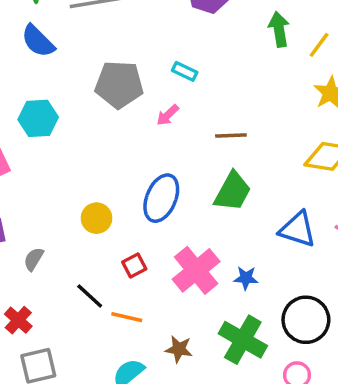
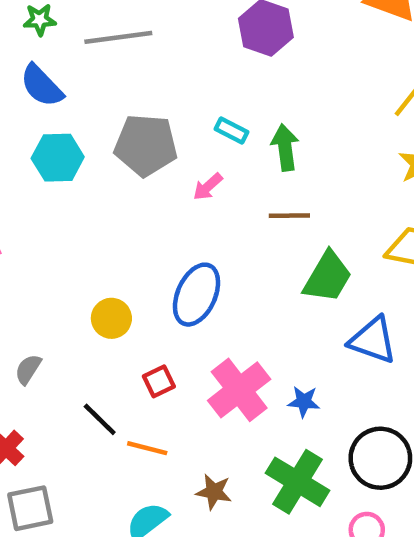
green arrow: (279, 29) -> (285, 147), moved
cyan hexagon: (38, 118) -> (58, 158), moved
green trapezoid: (233, 191) -> (328, 277), moved

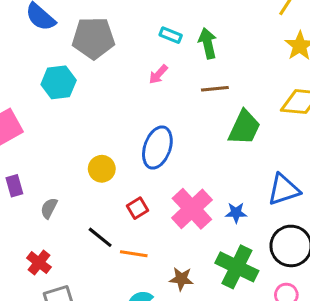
gray pentagon: (146, 145) -> (93, 38), moved
cyan hexagon: (58, 158) -> (59, 82), moved
blue triangle: (373, 340) -> (284, 190), moved, turned -32

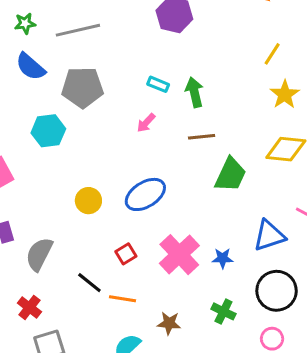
blue ellipse: (157, 148) -> (145, 194), turned 39
yellow circle: (102, 169) -> (88, 201), moved
gray semicircle: (49, 208) -> (39, 254), size x1.6
green cross: (237, 267) -> (223, 311), size x0.6

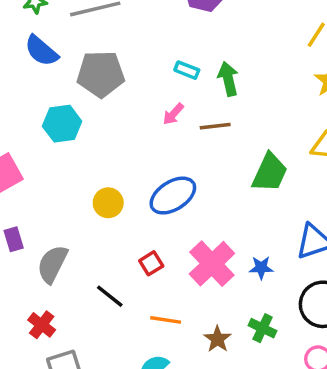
brown line: (202, 137) -> (215, 126), moved
orange line: (122, 299) -> (166, 320), moved
brown star: (169, 323) -> (217, 339), moved, turned 30

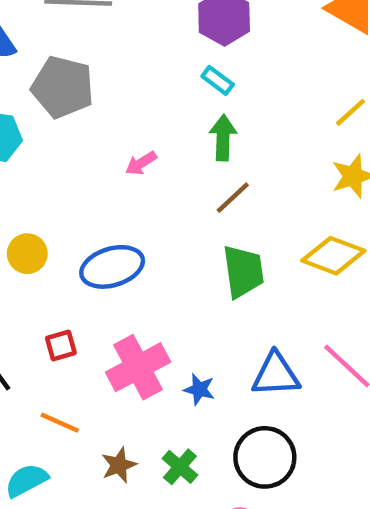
cyan rectangle: (187, 70) -> (218, 80), moved
brown line: (215, 126) -> (233, 198), moved, turned -52
green trapezoid: (270, 173) -> (243, 271), turned -48

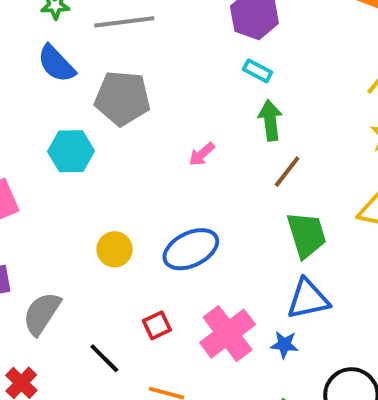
blue triangle: (276, 375) -> (308, 299), moved

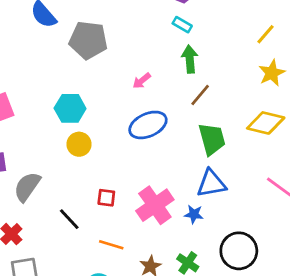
cyan hexagon: (71, 151) -> (70, 108), moved
blue ellipse: (191, 249) -> (148, 125), moved
red square: (157, 325) -> (106, 198), turned 30

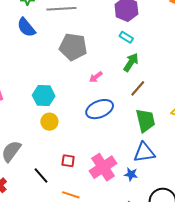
gray pentagon: (88, 40) -> (73, 47), moved
green arrow: (190, 59) -> (131, 62), turned 36

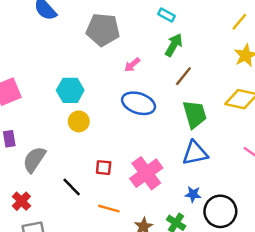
blue ellipse: (100, 109) -> (139, 103), turned 44
blue star: (131, 174) -> (193, 194), moved

